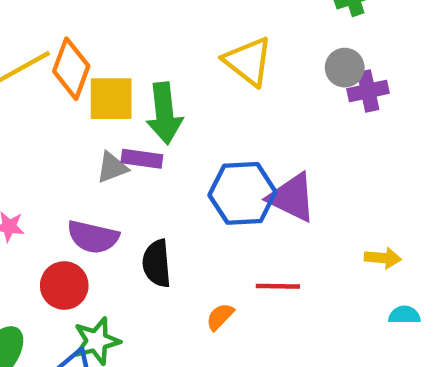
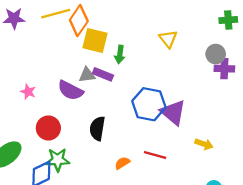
yellow triangle: (248, 61) -> (168, 39), size x0.7
green arrow: (164, 113) -> (120, 54), size x0.6
purple semicircle: (93, 237) -> (70, 90), moved
yellow arrow: (383, 258) -> (204, 144), moved

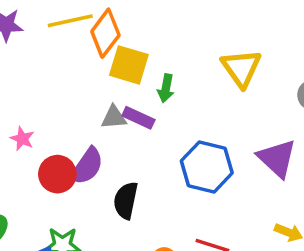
yellow triangle: (168, 39) -> (241, 68), size x1.4
purple semicircle: (70, 90) -> (87, 166), moved, turned -85
purple triangle: (173, 112) -> (277, 158), moved
red circle: (48, 128) -> (57, 174), moved

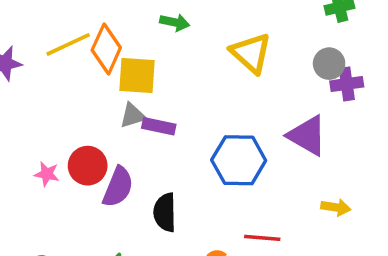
green arrow: (166, 88) -> (175, 22), moved, turned -76
gray triangle: (114, 117) -> (133, 116), moved
red circle: (57, 174) -> (88, 166), moved

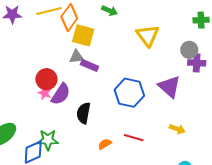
pink star: (47, 174) -> (45, 93), moved

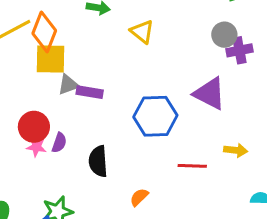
yellow square: (83, 35) -> (50, 59), moved
yellow triangle: (148, 36) -> (142, 32), moved, size x0.7
purple semicircle: (61, 94) -> (59, 143), size x0.6
red line: (134, 138) -> (192, 166), moved

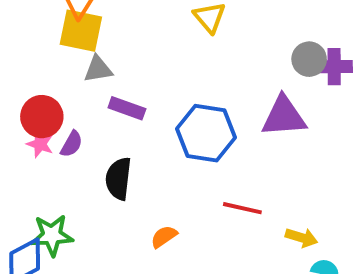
gray circle: (224, 35) -> (309, 59), moved
purple rectangle: (90, 92) -> (127, 108), moved
purple triangle: (210, 93) -> (284, 116), turned -42
yellow arrow: (236, 150) -> (301, 238), moved

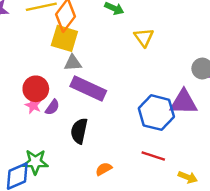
purple rectangle: (127, 108) -> (88, 88), size x1.6
blue hexagon: (206, 133) -> (156, 113), moved

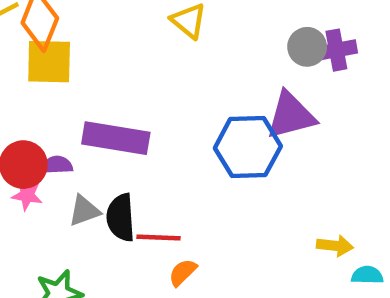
gray triangle: (73, 63) -> (84, 211), moved
purple semicircle: (52, 107) -> (57, 165), moved, turned -112
red line: (153, 156) -> (159, 238), moved

